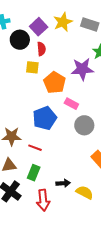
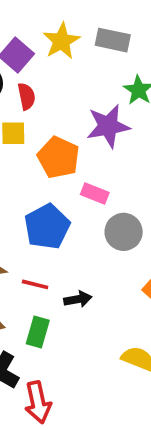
black arrow: (63, 183) -> (78, 299), moved
red arrow: (43, 200) -> (38, 402), moved

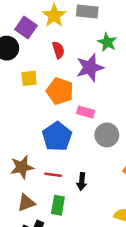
red semicircle: (26, 96) -> (58, 50), moved
black arrow: (78, 299) -> (82, 181), turned 112

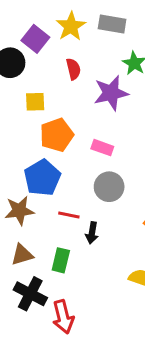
orange pentagon: (60, 91) -> (57, 135), moved, turned 30
gray circle: (107, 135) -> (109, 187), moved
blue pentagon: (57, 137) -> (42, 178), moved
red line: (53, 175) -> (69, 215), moved

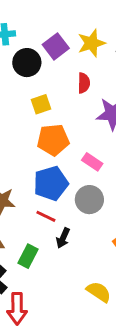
yellow square: (35, 102) -> (41, 104), turned -30
blue pentagon: (42, 178) -> (51, 183), moved

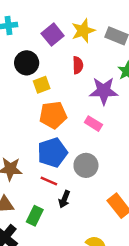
black circle: (27, 63) -> (27, 63), moved
pink rectangle: (92, 162) -> (93, 124), moved

